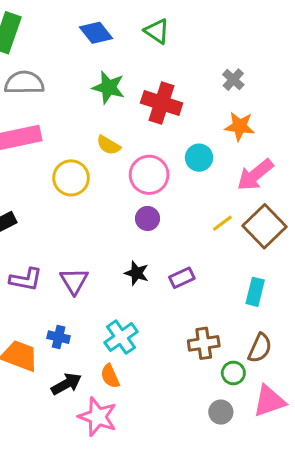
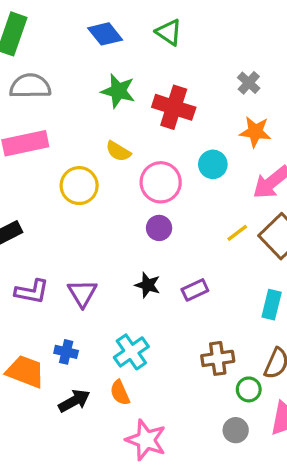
pink star: (98, 417) -> (146, 440), moved

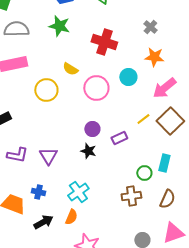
green star: (118, 91) -> (59, 26), moved
purple circle: (159, 228) -> (92, 129), moved
purple rectangle: (195, 290) -> (119, 138), moved
green circle: (249, 389) -> (144, 173), moved
orange semicircle: (120, 393) -> (71, 217), turned -133

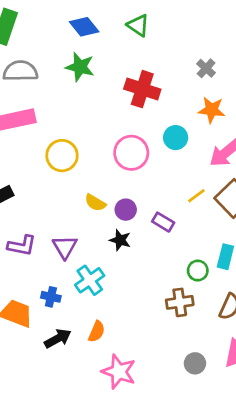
yellow semicircle: (70, 69) -> (95, 203), moved
purple rectangle: (119, 138) -> (163, 222), turned 56
cyan cross: (78, 192) -> (90, 280), moved

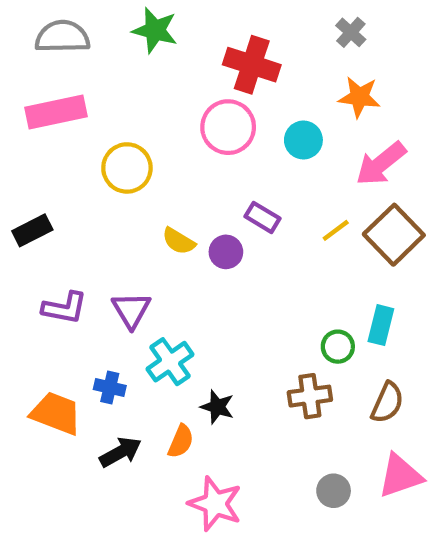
pink circle: (131, 153) -> (228, 127), moved
purple rectangle: (163, 222) -> (263, 217), moved
black star: (120, 240) -> (217, 407), moved

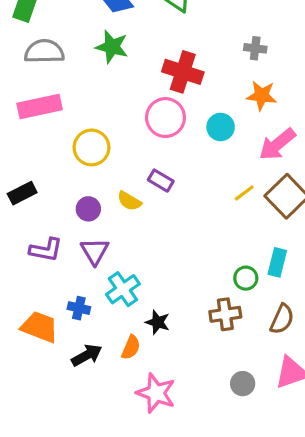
gray cross: (351, 32) -> (255, 48), turned -35
purple rectangle: (263, 217) -> (161, 181), moved
purple circle: (226, 252) -> (88, 209), moved

